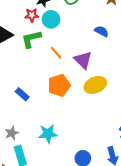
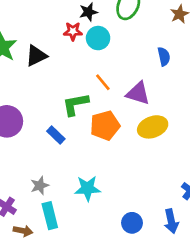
blue semicircle: (101, 31) -> (164, 57), turned 48
green L-shape: (31, 39) -> (76, 104), moved
purple triangle: (83, 60) -> (138, 93), turned -30

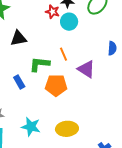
black triangle: (36, 56) -> (19, 38), moved
yellow ellipse: (153, 127) -> (67, 129), moved

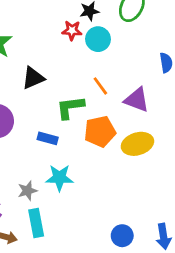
blue rectangle: (19, 82) -> (48, 138), turned -32
cyan star: (31, 127) -> (59, 178), moved
yellow ellipse: (67, 129) -> (137, 144), moved

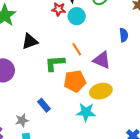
blue rectangle: (48, 138) -> (44, 105), moved, turned 32
cyan star: (59, 178) -> (86, 112), moved

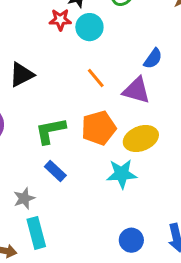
blue semicircle: (124, 35) -> (153, 59), moved, turned 48
green L-shape: (55, 63) -> (50, 131), moved

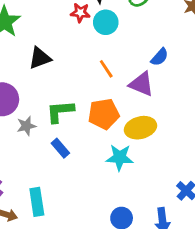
gray star: (24, 198) -> (26, 126), moved

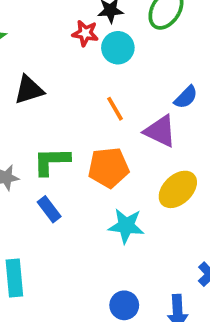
yellow ellipse: (140, 128) -> (178, 189), moved, turned -32

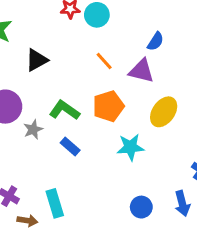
green L-shape: (51, 161) -> (65, 110), turned 48

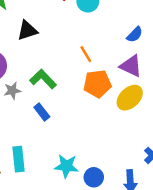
orange line: (104, 61) -> (86, 54), moved
purple triangle: (141, 71) -> (131, 66), moved
orange pentagon: (108, 106) -> (97, 84), moved
cyan star: (130, 147) -> (66, 166), moved

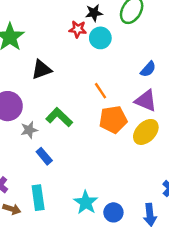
blue rectangle: (42, 112) -> (44, 156), moved
cyan star: (66, 166) -> (86, 202), turned 30

